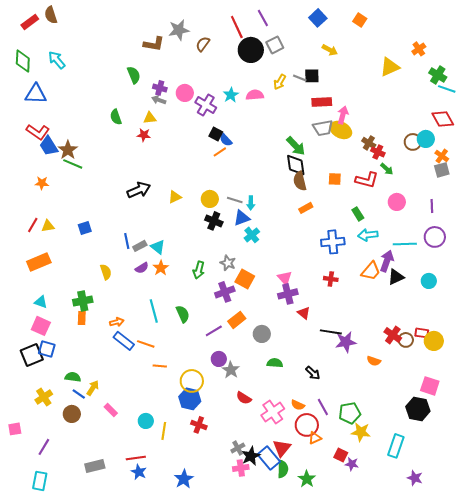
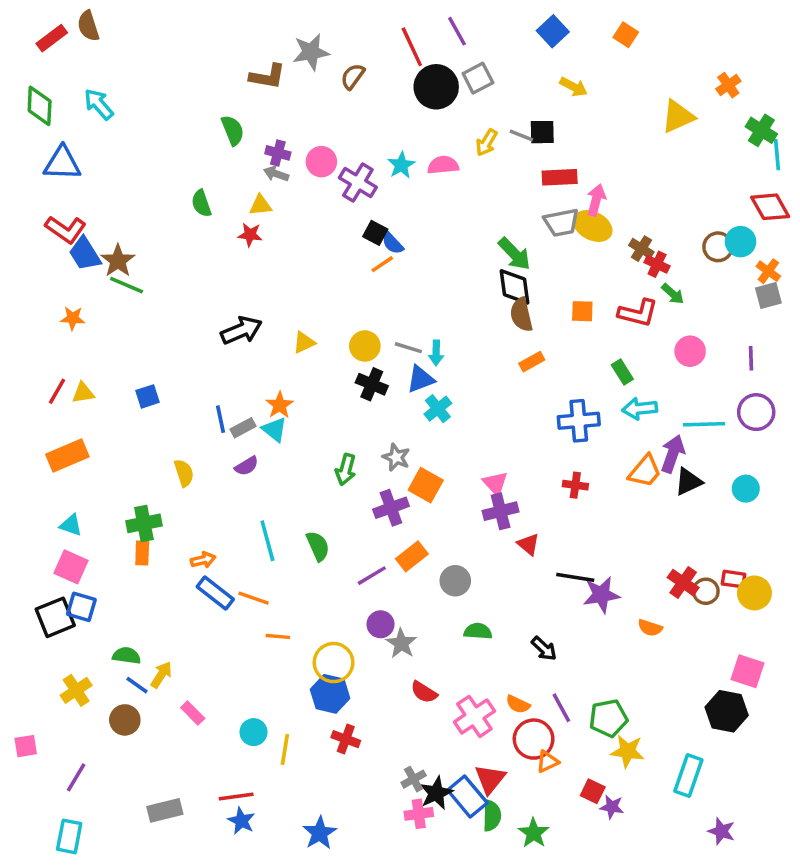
cyan line: (447, 89) -> (777, 155), turned 66
orange star: (161, 268) -> (280, 405), moved

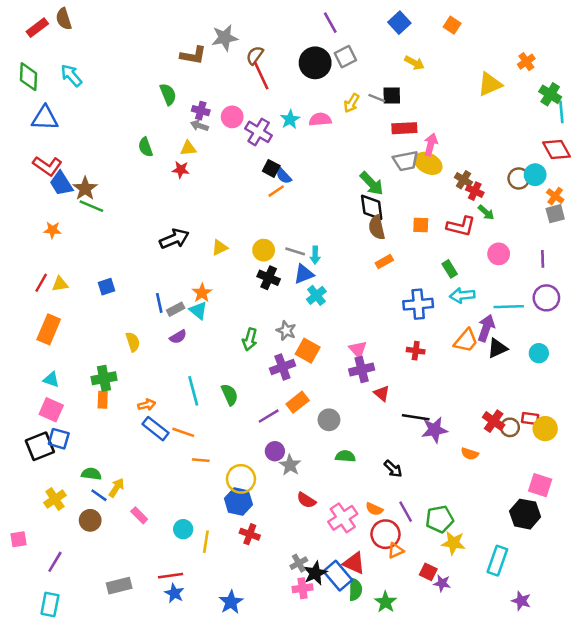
red line: (412, 47) -> (261, 75), moved
orange rectangle: (67, 456) -> (49, 329), turned -44
red triangle: (490, 779) -> (354, 563), turned -45

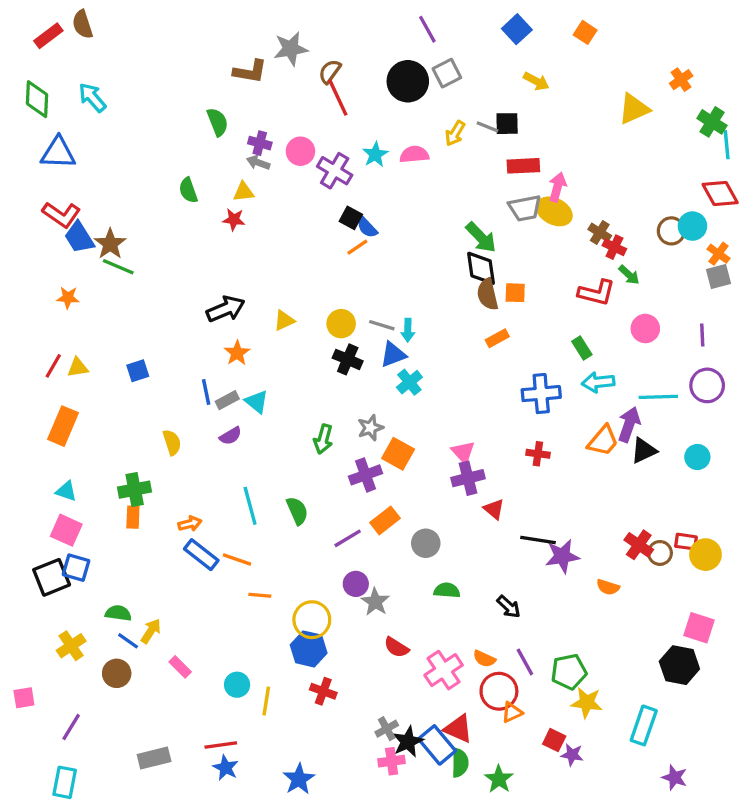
orange square: (421, 225) -> (515, 293), moved
orange star: (202, 293) -> (237, 353), moved
gray star: (286, 331) -> (370, 428), turned 30

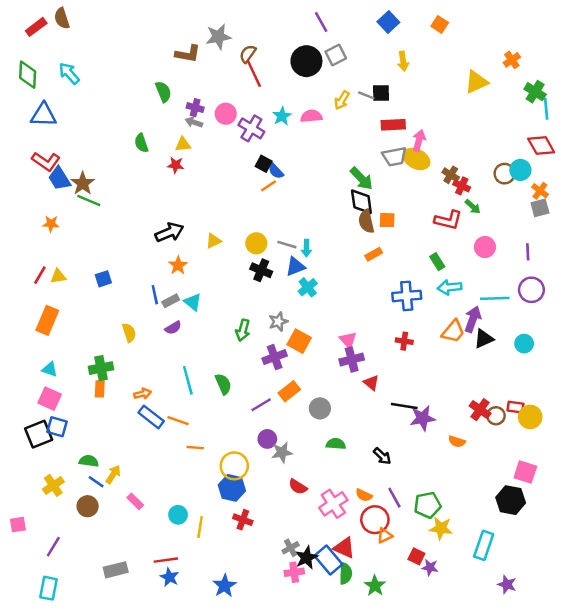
yellow arrow: (536, 81) -> (403, 61), turned 54
gray star: (375, 602) -> (282, 452), turned 30

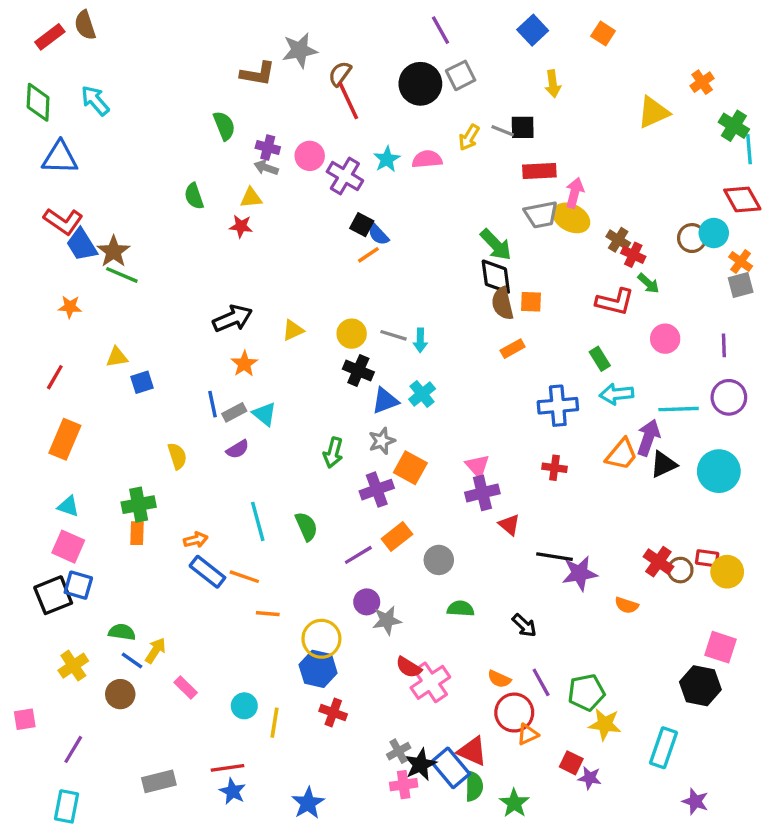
blue triangle: (295, 267) -> (385, 401), moved
yellow triangle: (58, 276) -> (117, 357), moved
cyan circle: (524, 344) -> (719, 471), size x1.6
pink cross: (333, 504) -> (430, 682), moved

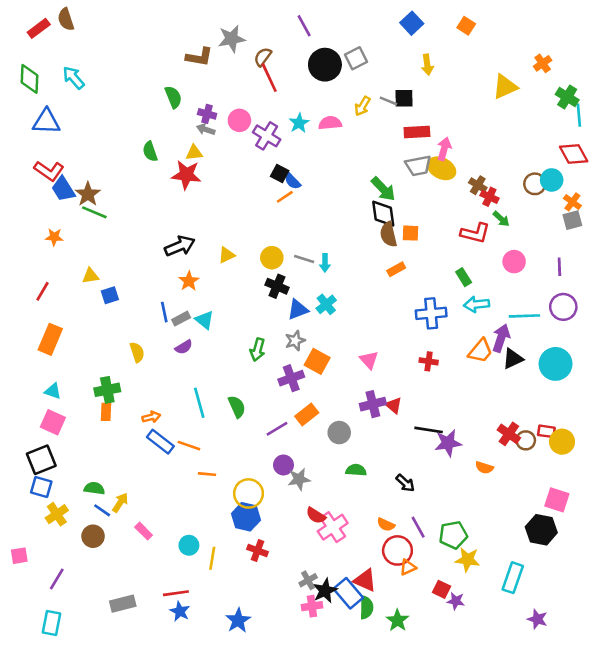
purple line: (440, 30) -> (304, 26), moved
red star: (241, 226) -> (186, 175), size x1.6
purple cross: (482, 493) -> (373, 404), moved
blue square: (78, 585) -> (41, 487), moved

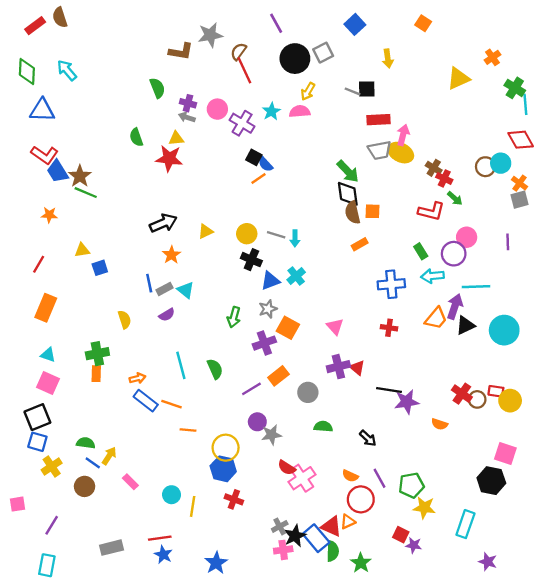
blue square: (412, 23) -> (355, 24), moved
yellow arrow: (363, 106) -> (308, 91), moved
purple circle: (563, 307) -> (454, 254), moved
orange triangle: (408, 567) -> (348, 522), moved

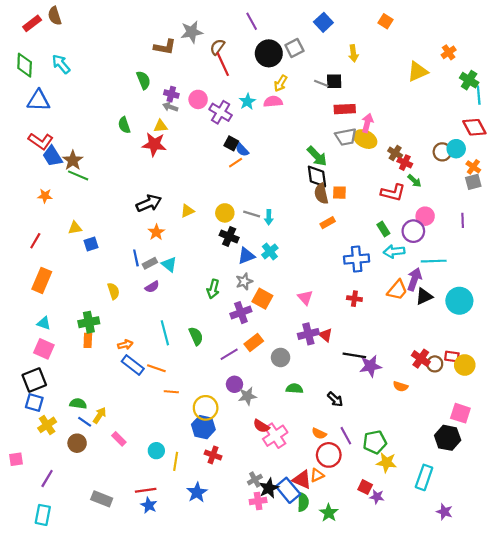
gray rectangle: (112, 548) -> (102, 499), turned 36
blue star: (216, 563) -> (197, 492), moved

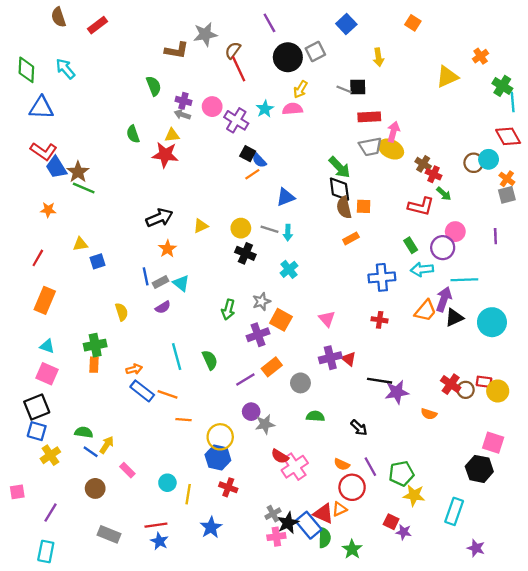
red rectangle: (32, 23) -> (97, 25), moved
blue triangle: (246, 256) -> (286, 197), moved
brown circle: (77, 443) -> (95, 488), moved

